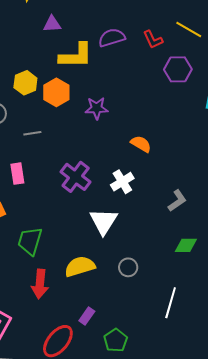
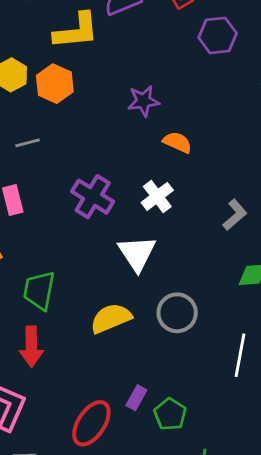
purple star: (97, 108) -> (143, 101), moved
gray circle: (128, 267) -> (177, 313), size x1.5
red arrow: (40, 284) -> (31, 347), moved
purple rectangle: (87, 316) -> (136, 398), moved

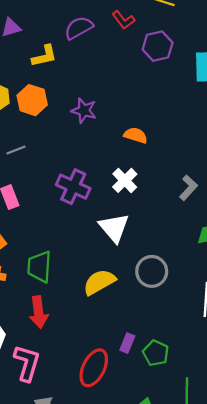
yellow L-shape: (76, 31) -> (44, 56), size x0.7
purple star: (143, 101) -> (84, 110), moved, turned 30

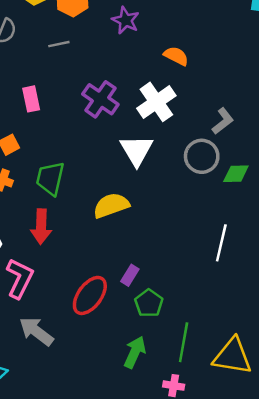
gray line: (16, 150) -> (59, 44), moved
white cross: (125, 180) -> (156, 102), size x1.4
gray circle: (152, 271) -> (202, 156), moved
green pentagon: (156, 353) -> (149, 303), moved

